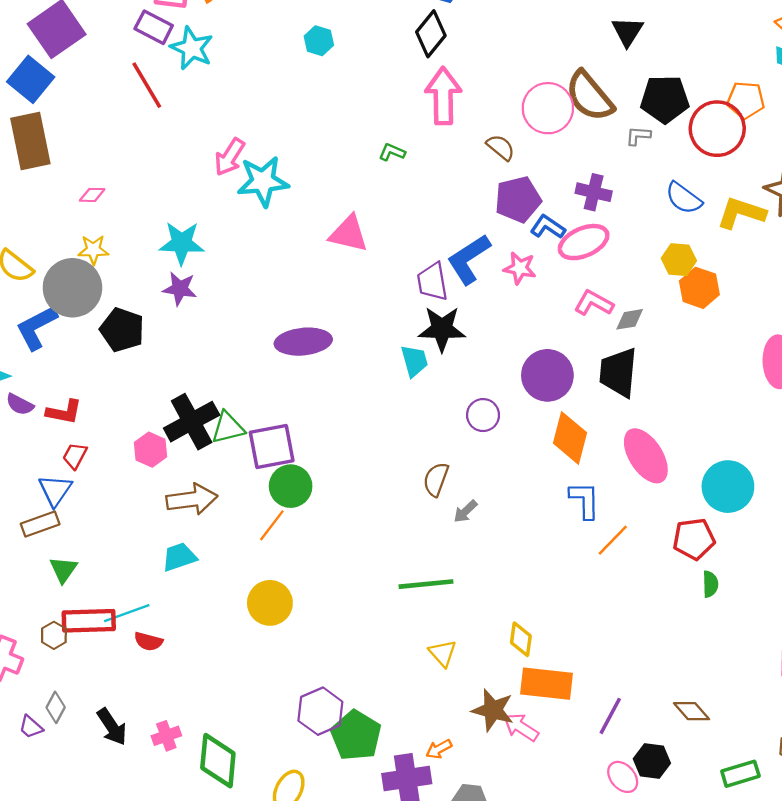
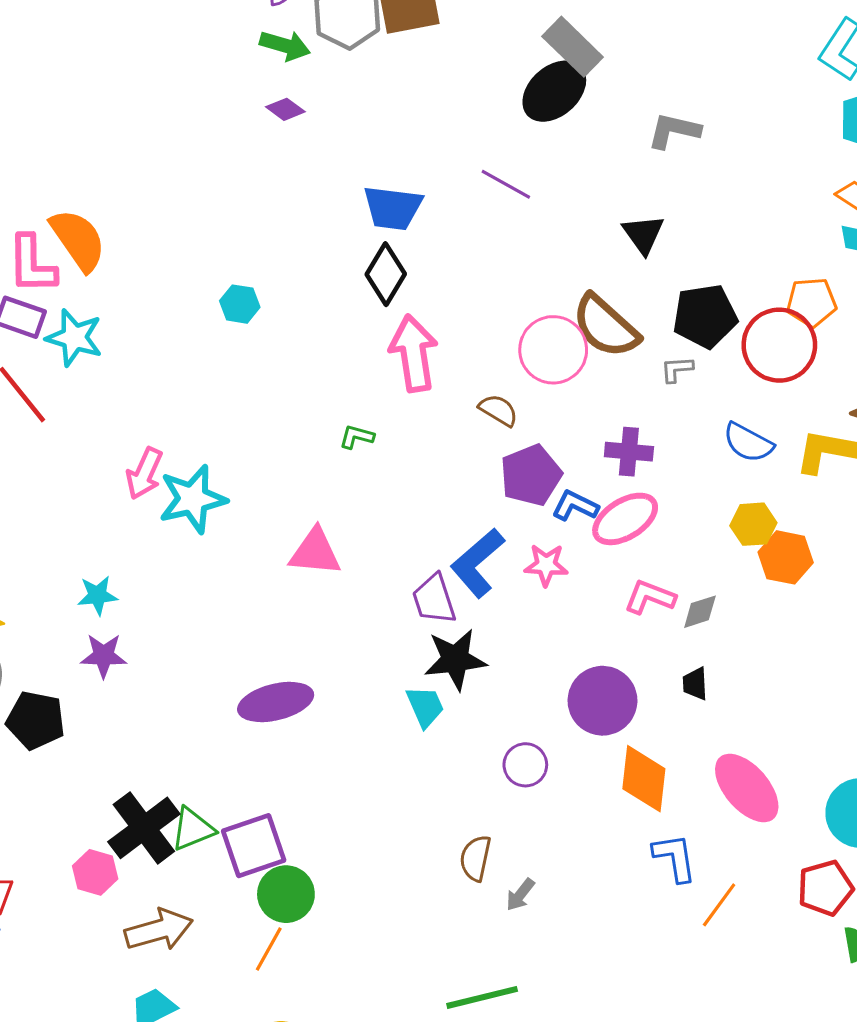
cyan star: (182, 243) -> (97, 595), size x0.7
black trapezoid: (618, 373) -> (695, 684), size x0.5

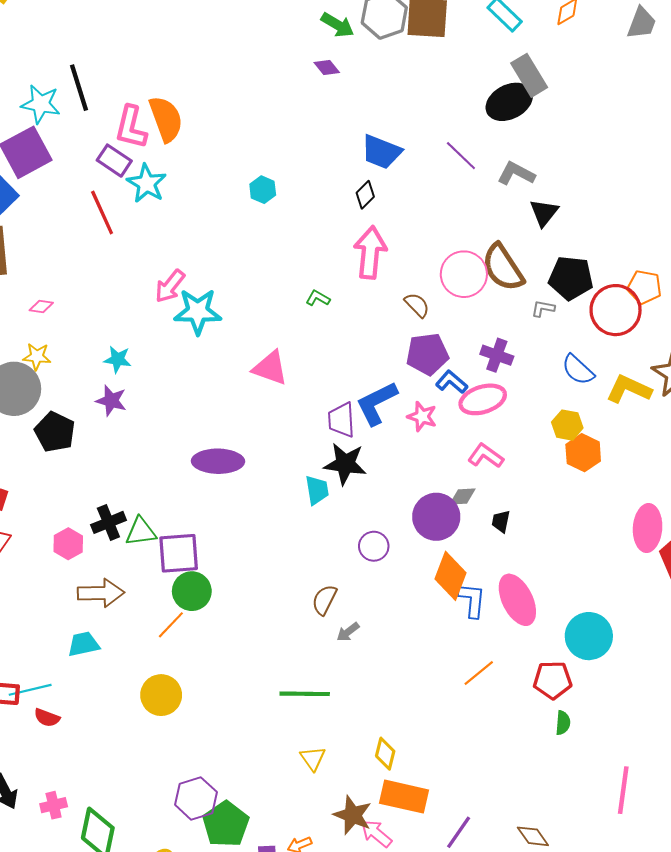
gray L-shape: (674, 131) -> (516, 174), moved
black diamond: (386, 274) -> (365, 195), size x0.7
gray diamond: (700, 612) -> (463, 497), moved
black cross: (144, 828) -> (108, 522), size x0.7
blue L-shape: (675, 858) -> (472, 600), moved

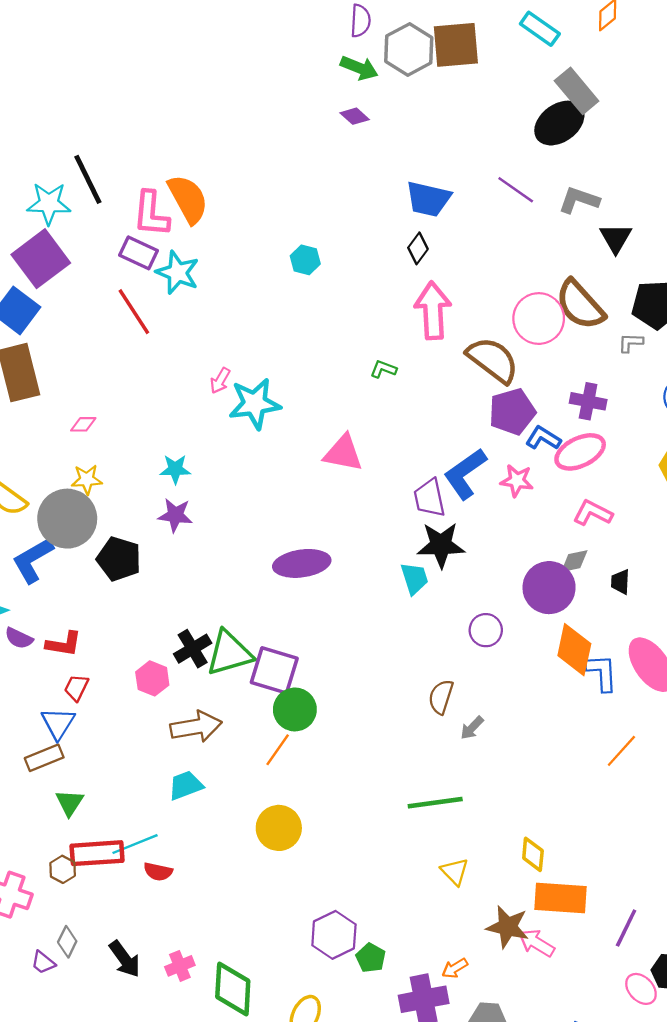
pink arrow: (170, 286) -> (220, 381), size x0.7
brown semicircle: (417, 305) -> (493, 360), size x1.8
green triangle: (141, 532) -> (229, 653), size x1.4
purple square: (179, 553) -> (274, 670), turned 30
green pentagon: (226, 824) -> (371, 958), size x0.6

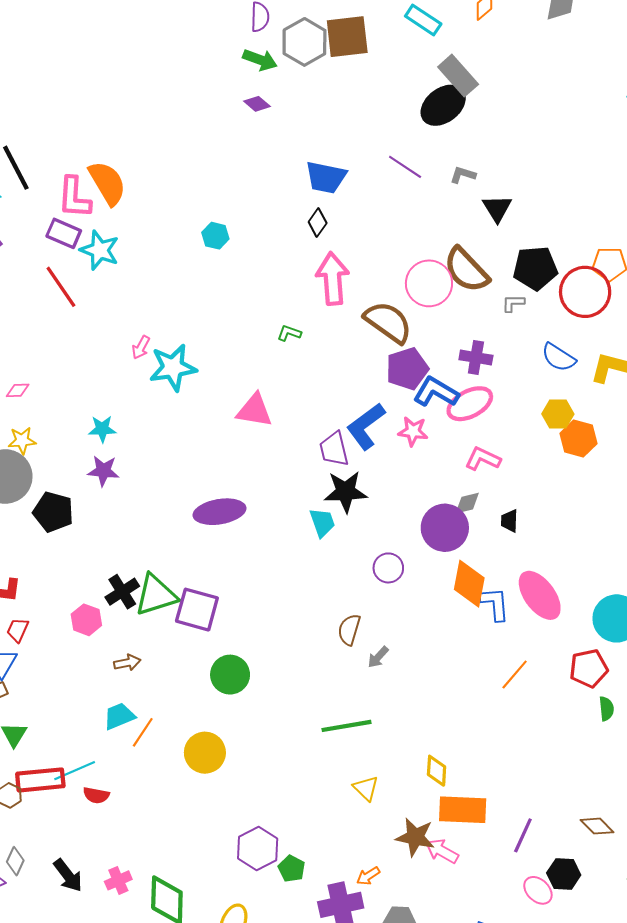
gray L-shape: (579, 200) -> (463, 175), size x0.7
blue L-shape: (543, 438) -> (436, 392), size x1.4
green circle: (295, 709) -> (230, 675), moved
brown arrow: (196, 727) -> (127, 663), size x0.6
orange line: (278, 750) -> (143, 732), moved

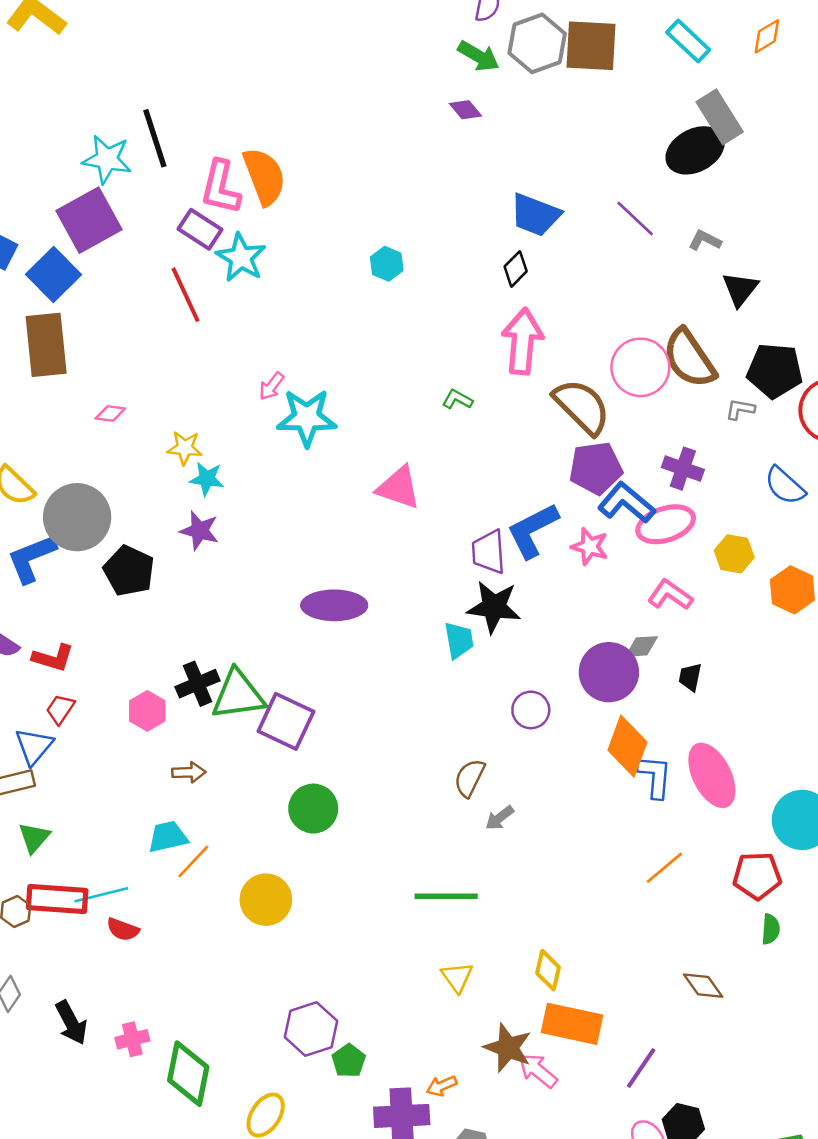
yellow hexagon: (558, 414) -> (734, 554), moved
yellow star: (22, 441) -> (185, 448), moved
brown diamond: (597, 826) -> (703, 986), moved

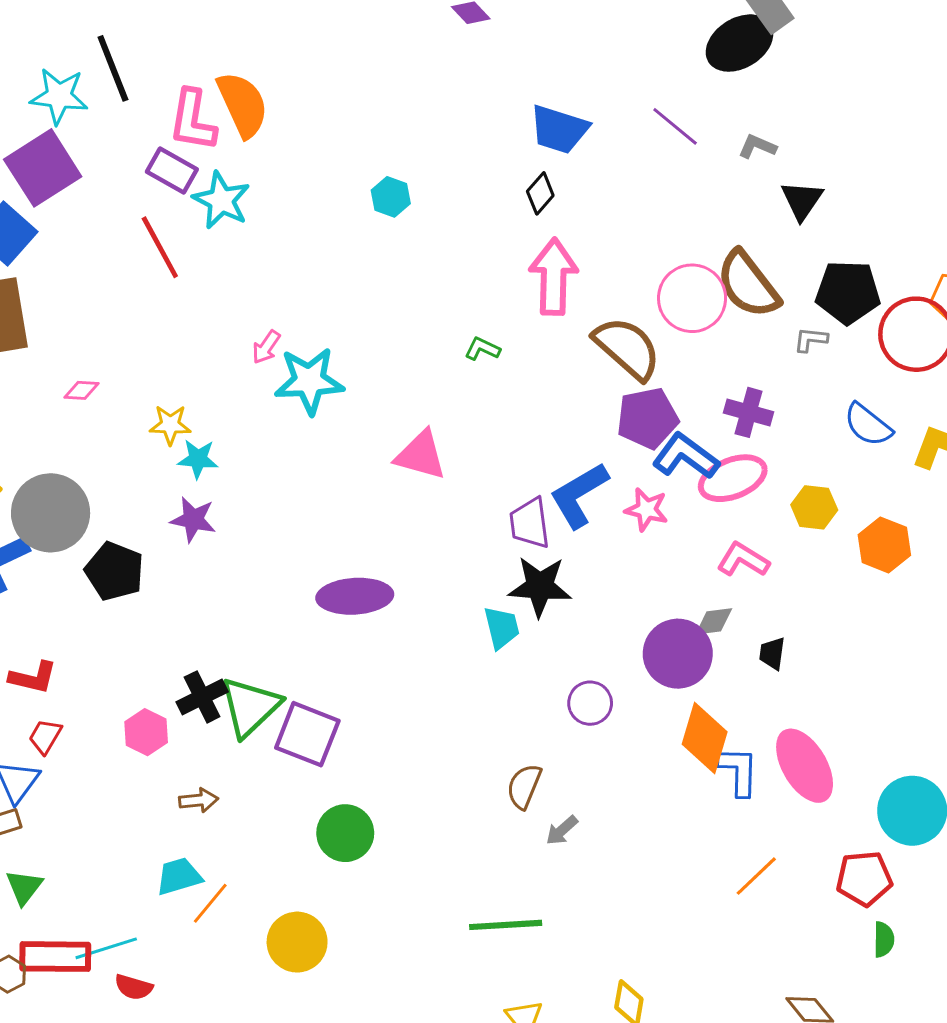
green triangle: (238, 695) -> (250, 707), turned -32

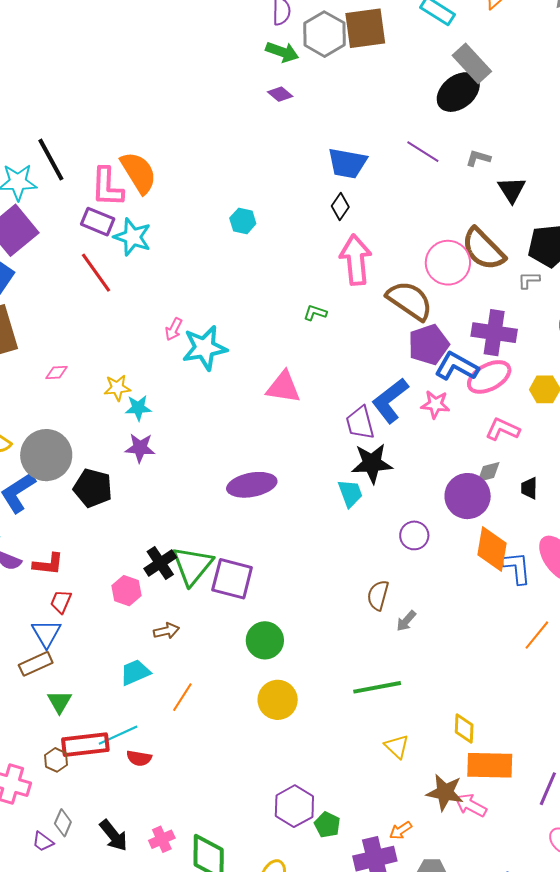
purple cross: (749, 412) -> (494, 333), size x1.4
cyan trapezoid: (179, 876) -> (135, 672), moved
yellow circle: (297, 942) -> (278, 700), moved

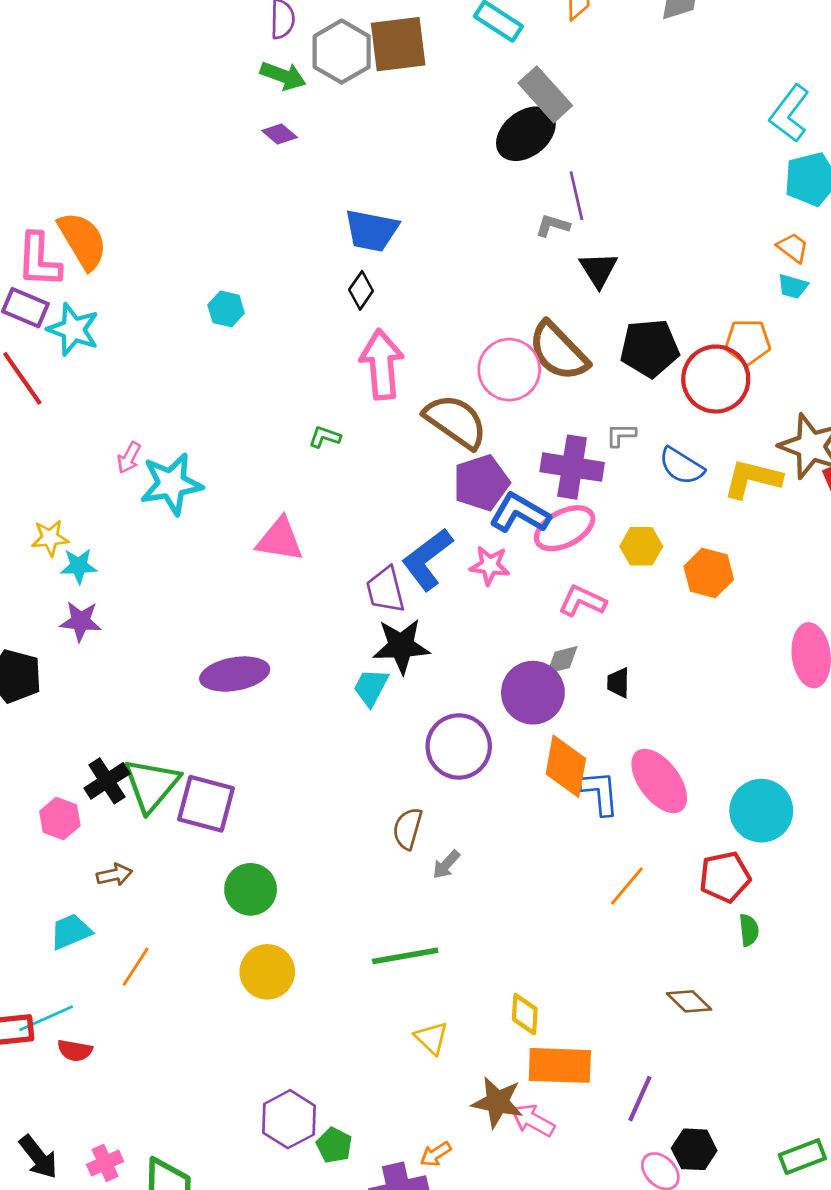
purple line: (423, 152) -> (576, 196), moved, turned 44
gray L-shape: (529, 280) -> (621, 435), moved
cyan trapezoid: (350, 493) -> (371, 687), turned -132
purple circle: (414, 535) -> (459, 746), size x1.6

